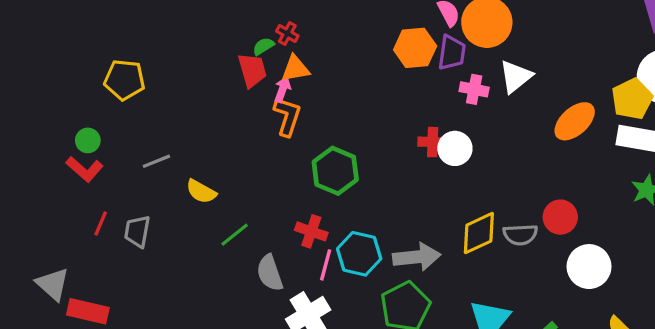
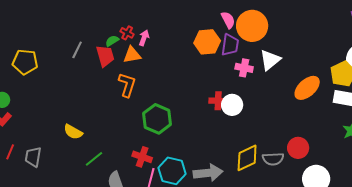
pink arrow: (283, 89) -> (144, 38), moved
gray line: (156, 161) -> (77, 50), moved, turned -42

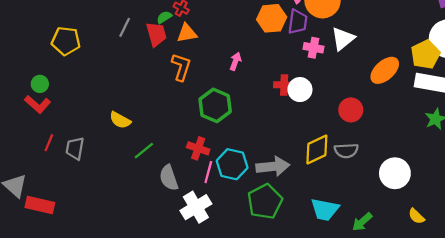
pink arrow: (144, 38) -> (235, 61), moved
red circle: (298, 148) -> (351, 110), moved

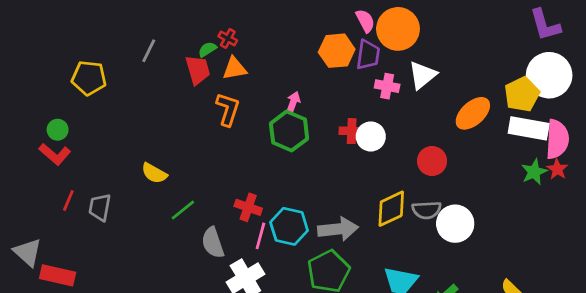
gray line: (125, 27) -> (149, 51), moved
green hexagon: (215, 105) -> (289, 131), moved
white circle: (395, 173) -> (455, 224), moved

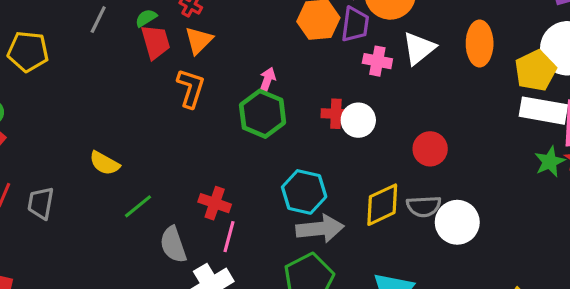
green semicircle: (207, 49) -> (146, 18), moved
orange triangle: (235, 68) -> (199, 40), turned -35
orange ellipse: (473, 113) -> (480, 44), moved, turned -48
cyan hexagon: (289, 226) -> (304, 192), moved

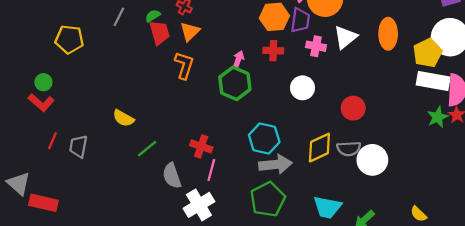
red cross: (336, 114) -> (273, 51), moved

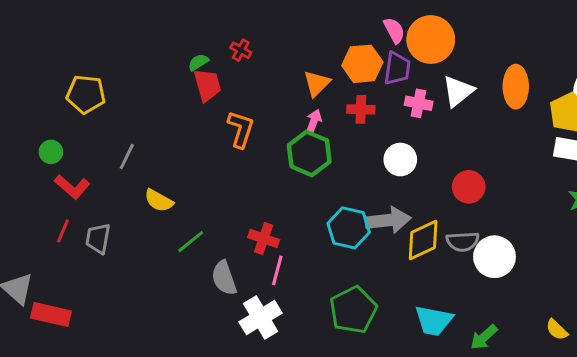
gray line: (119, 17) -> (127, 156), moved
orange triangle: (190, 32) -> (317, 84), moved
red L-shape: (41, 102) -> (72, 187), moved
gray arrow: (275, 164) -> (388, 220), moved

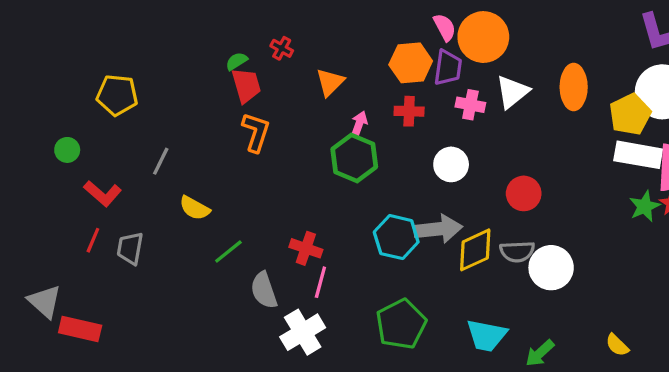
orange triangle: (317, 84) -> (330, 82), moved
orange L-shape: (241, 129) -> (256, 132), moved
green circle: (51, 152) -> (67, 150), moved

